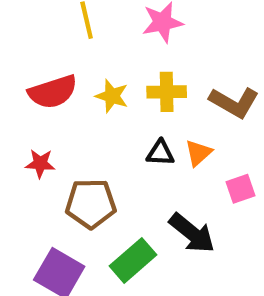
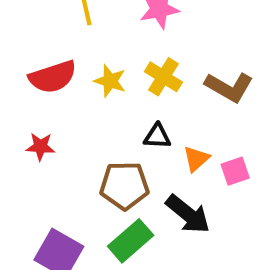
yellow cross: (167, 92) -> (163, 77), turned 33
orange triangle: (198, 153) -> (196, 159), moved
brown pentagon: (91, 204) -> (124, 185), moved

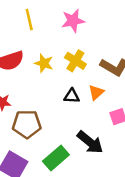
orange triangle: (196, 159) -> (96, 92), moved
brown pentagon: (124, 185) -> (27, 124), moved

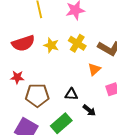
black triangle: (72, 96) -> (71, 94), moved
black arrow: (90, 142) -> (89, 110), size x0.6

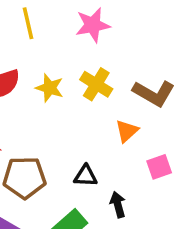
black arrow: (89, 110) -> (118, 205), turned -144

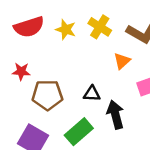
black arrow: (118, 205) -> (115, 115), size x1.5

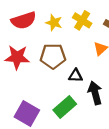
red star: (21, 71) -> (17, 57), size x1.6
brown pentagon: (47, 95) -> (53, 56), moved

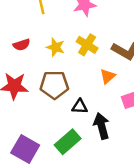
red semicircle: (24, 20) -> (22, 45), size x0.6

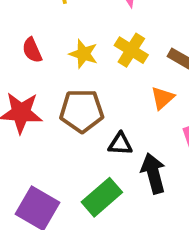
red semicircle: (22, 45) -> (32, 50), turned 84

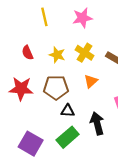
orange triangle: (163, 98) -> (91, 81), moved
black triangle: (120, 144) -> (68, 111), moved

